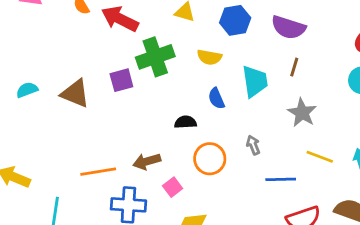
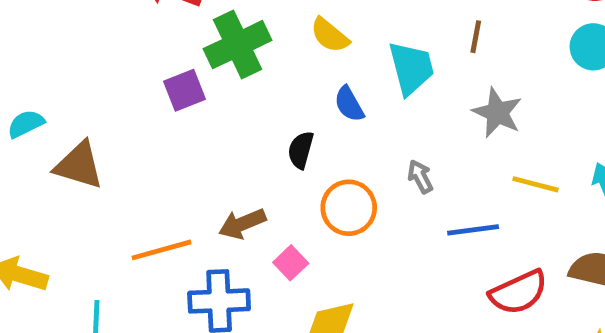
yellow semicircle: (209, 57) -> (330, 35), turned 35
brown triangle: (75, 93) -> (79, 165), moved
black semicircle: (185, 122) -> (301, 150), turned -65

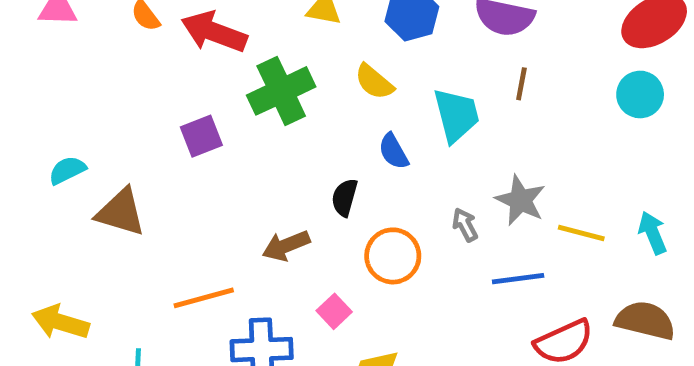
purple square: (184, 90) -> (201, 136), moved
gray star: (497, 113) -> (520, 200), moved
brown arrow: (242, 224) -> (286, 246), moved

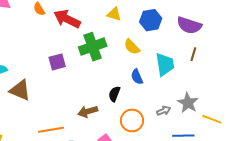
gray arrow: (465, 225) -> (164, 111), turned 88

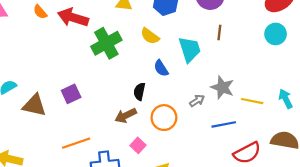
purple square: (57, 62) -> (71, 94), moved
brown arrow: (88, 111) -> (126, 116), moved

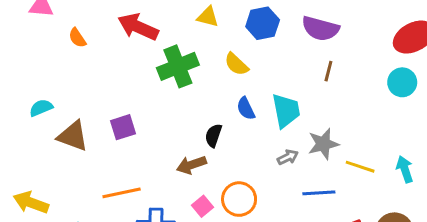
orange semicircle: (40, 12) -> (77, 38), moved
cyan trapezoid: (190, 49) -> (286, 111), moved
gray star: (222, 87) -> (323, 144), turned 30
orange circle: (164, 118) -> (239, 199), moved

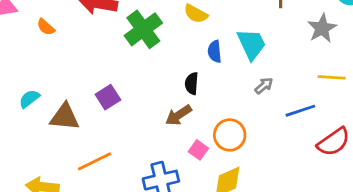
blue semicircle: (246, 108) -> (215, 51), turned 35
gray star: (323, 144) -> (322, 28), moved
orange line: (122, 193) -> (95, 161), moved

